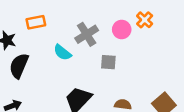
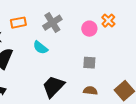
gray cross: (87, 34) -> (52, 23), moved
gray square: (108, 62) -> (89, 63), moved

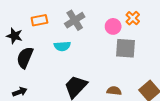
cyan semicircle: (40, 48) -> (62, 46), turned -42
gray square: (89, 63) -> (126, 48), moved, size x1.5

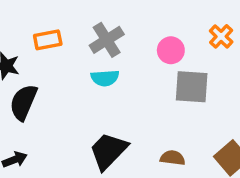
orange cross: (133, 18) -> (221, 36), moved
cyan semicircle: (62, 46) -> (105, 78), moved

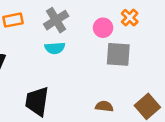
orange cross: (221, 36) -> (130, 18), moved
black trapezoid: (108, 151) -> (37, 101), moved, turned -36

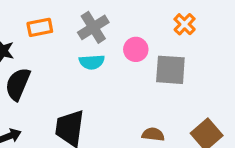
pink circle: (103, 28) -> (136, 49), moved

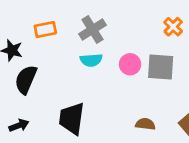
pink circle: (136, 49) -> (130, 64), moved

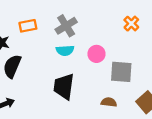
gray square: (161, 67) -> (121, 72), moved
black trapezoid: (72, 118) -> (64, 86), moved

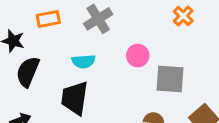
cyan semicircle: (65, 51) -> (83, 61), moved
black trapezoid: (64, 86) -> (75, 98), moved

